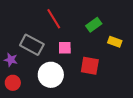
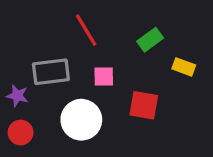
gray rectangle: (32, 45) -> (51, 72), turned -35

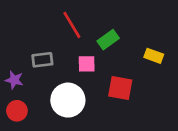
green rectangle: (150, 40) -> (108, 40), moved
gray rectangle: (51, 72) -> (42, 60), size x0.7

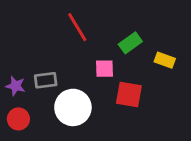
green rectangle: (108, 40) -> (130, 43), moved
gray rectangle: (42, 60) -> (46, 80), moved
pink square: (87, 64) -> (104, 69), moved

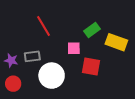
red line: (77, 27) -> (43, 26), moved
yellow rectangle: (165, 60) -> (116, 42), size x1.5

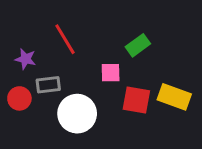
yellow rectangle: (116, 42) -> (174, 97), moved
purple star: (11, 60) -> (25, 59), moved
red circle: (13, 84) -> (19, 98), moved

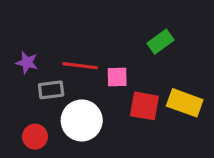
red line: (65, 39) -> (80, 66), moved, turned -52
green rectangle: (138, 45) -> (161, 42), moved
red circle: (19, 98) -> (35, 137), moved

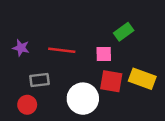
pink square: (117, 77) -> (104, 54), moved
gray rectangle: (51, 90) -> (40, 80), moved
white circle: (82, 120) -> (83, 99), moved

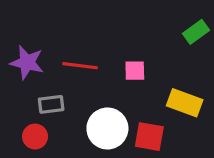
green rectangle: (124, 32) -> (196, 32), moved
purple star: (21, 48) -> (27, 63), size x1.5
red square: (111, 81) -> (149, 137), moved

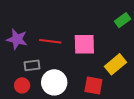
pink square: (135, 71) -> (84, 44), size x1.6
yellow rectangle: (185, 103) -> (116, 64), turned -60
white circle: (107, 128) -> (54, 82), moved

